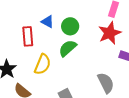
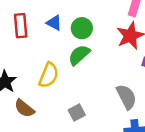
red rectangle: (28, 36) -> (21, 26), moved

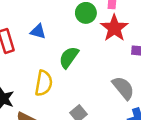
green circle: (82, 28) -> (86, 13), moved

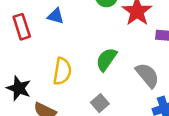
green semicircle: (69, 57) -> (106, 59), moved

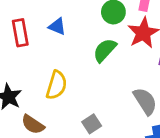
green semicircle: (106, 59) -> (105, 50), moved

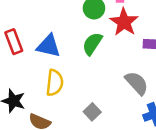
blue triangle: (57, 26) -> (49, 46), moved, size x1.5

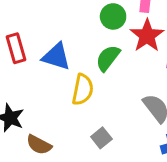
yellow semicircle: (55, 83) -> (83, 90), moved

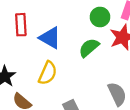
yellow semicircle: (83, 90) -> (48, 73), moved

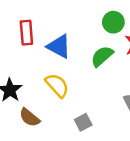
yellow semicircle: (48, 73) -> (57, 85), turned -65

